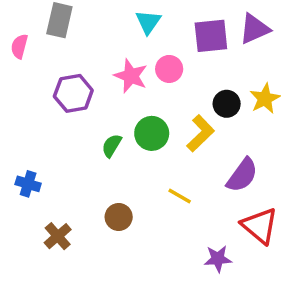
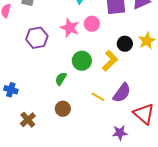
green semicircle: (112, 146) -> (61, 79), moved
purple semicircle: (242, 175) -> (122, 93), moved

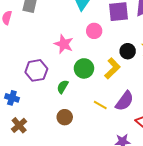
pink star: (70, 28) -> (64, 44), moved
purple hexagon: (37, 38) -> (36, 70), moved
brown cross: (28, 120) -> (19, 125), moved

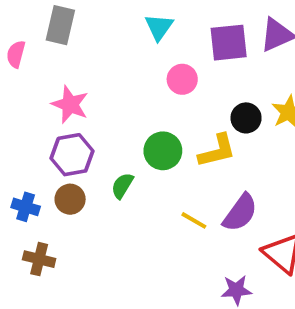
pink star: (64, 44) -> (70, 104), moved
yellow L-shape: (112, 68) -> (217, 151), turned 30
brown circle: (65, 117) -> (70, 199), moved
brown cross: (19, 125) -> (39, 259), turned -35

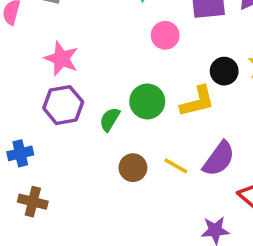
green semicircle: (122, 186) -> (110, 119), moved
brown circle: (70, 199) -> (133, 168), moved
blue cross: (26, 207) -> (20, 153), turned -30

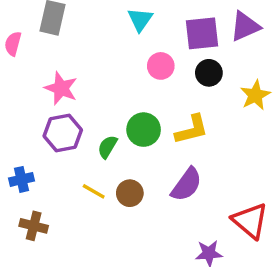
black circle: (224, 71) -> (209, 73), moved
purple semicircle: (219, 159) -> (187, 185), moved
yellow line: (176, 166) -> (94, 191), moved

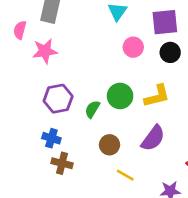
pink star: (61, 88) -> (45, 51), moved, turned -30
blue cross: (22, 179) -> (51, 138), moved, turned 30
yellow line: (94, 191) -> (125, 175), moved
brown cross: (34, 226) -> (62, 163), moved

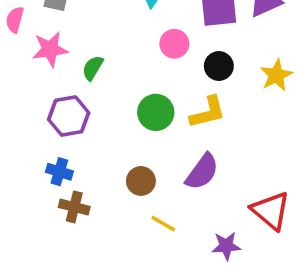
black circle: (170, 52) -> (219, 66), moved
green semicircle: (92, 109) -> (93, 68), moved

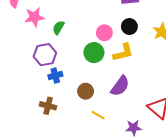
pink circle: (174, 44) -> (104, 33), moved
blue cross: (59, 172) -> (55, 76), moved, turned -32

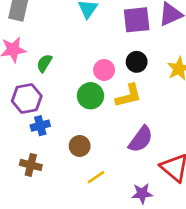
purple semicircle: (120, 86) -> (141, 139), moved
yellow line: (98, 115) -> (96, 177), turned -64

